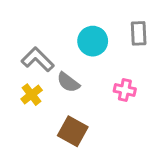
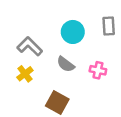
gray semicircle: (68, 82) -> (66, 64), moved

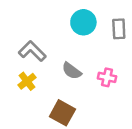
cyan circle: (73, 32) -> (83, 22), moved

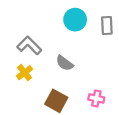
pink cross: (107, 77) -> (96, 98), moved

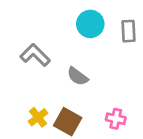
yellow cross: (25, 73) -> (38, 117), moved

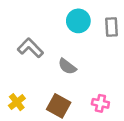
yellow cross: (38, 117) -> (17, 102), moved

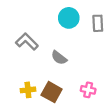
yellow cross: (17, 102) -> (28, 90), moved, turned 32

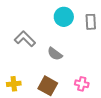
yellow cross: (28, 90) -> (14, 84), moved

